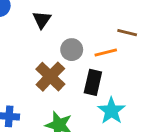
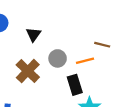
brown cross: (50, 77) -> (28, 71), moved
black rectangle: (93, 82) -> (75, 85), turned -30

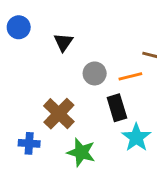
brown cross: (28, 71) -> (59, 114), moved

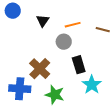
orange line: (130, 76) -> (73, 25), moved
blue cross: (29, 143) -> (20, 89), size x1.5

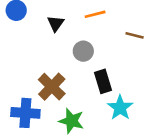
orange line: (73, 25) -> (95, 14), moved

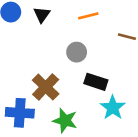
black triangle: (56, 24) -> (42, 15), moved
black rectangle: (103, 81) -> (96, 82), turned -55

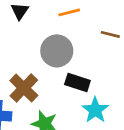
gray circle: (77, 52) -> (57, 51), size x1.5

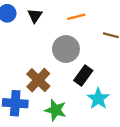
black rectangle: (77, 82) -> (83, 76), turned -72

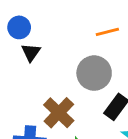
black triangle: (35, 16) -> (31, 52), moved

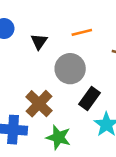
black triangle: (31, 52) -> (39, 41), moved

